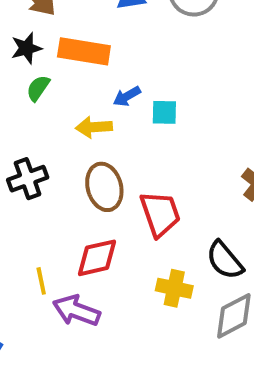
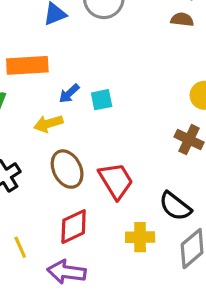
yellow line: (41, 281) -> (20, 247), moved

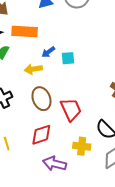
purple arrow: (67, 272) -> (55, 164), moved

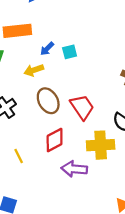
yellow cross: (82, 146) -> (101, 145), size x1.4

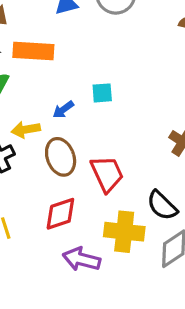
blue arrow: (47, 49) -> (63, 110), moved
yellow arrow: (34, 70) -> (26, 130), moved

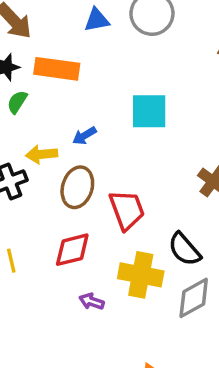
cyan square: (102, 93) -> (149, 111), moved, size x1.6
brown ellipse: (61, 157) -> (77, 187), turned 33
purple arrow: (81, 259) -> (92, 301), size x0.6

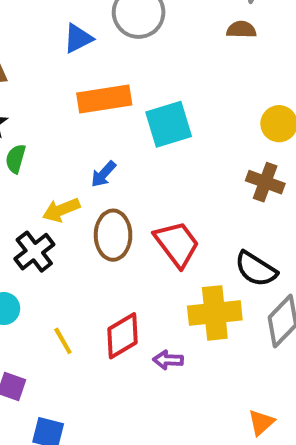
orange rectangle: (57, 69) -> (104, 99), moved
red diamond: (72, 250) -> (123, 336), moved

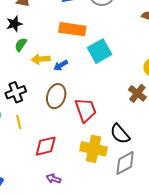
cyan square: (169, 124) -> (100, 51), turned -30
yellow arrow: (61, 210) -> (41, 59), moved
yellow line: (63, 341) -> (19, 122), moved
purple arrow: (168, 360) -> (53, 179), moved

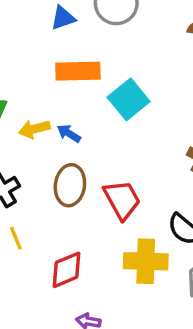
blue arrow: (61, 65) -> (69, 133), turned 72

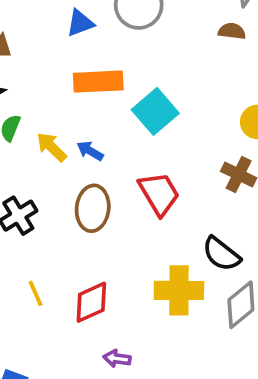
yellow arrow: (34, 129) -> (51, 147), turned 60
red trapezoid: (122, 200) -> (159, 194), moved
yellow line: (16, 238) -> (35, 293), moved

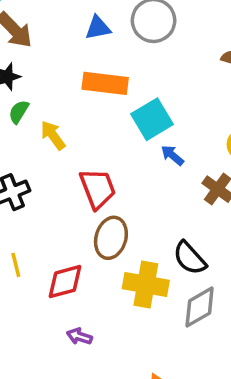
blue arrow: (90, 151) -> (172, 155), moved
red trapezoid: (159, 194) -> (98, 188), moved
brown ellipse: (93, 208) -> (111, 238), moved

